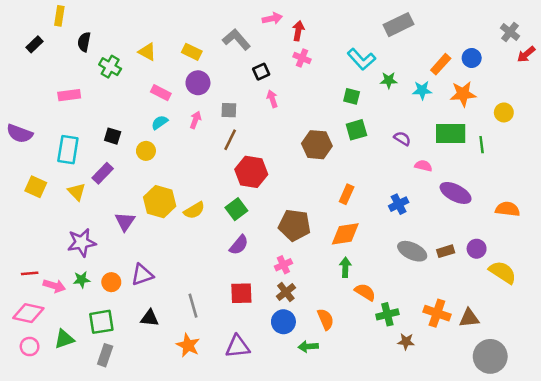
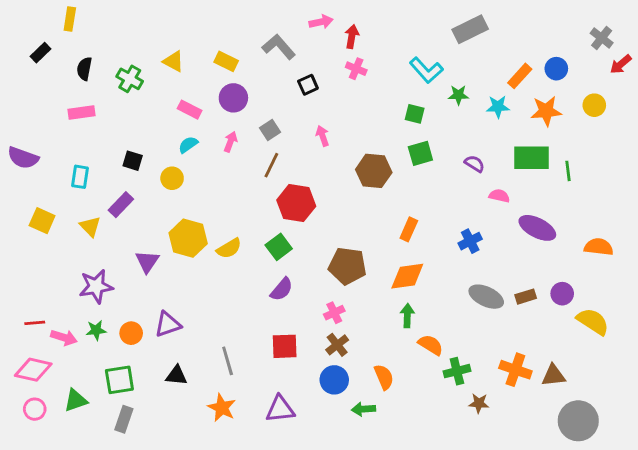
black semicircle: (84, 42) -> (84, 69), moved
pink arrow: (272, 99) -> (323, 136), moved
gray square: (229, 110) -> (270, 130), turned -35
yellow circle: (504, 112) -> (594, 105), moved
cyan rectangle: (68, 150) -> (80, 177), size x0.7

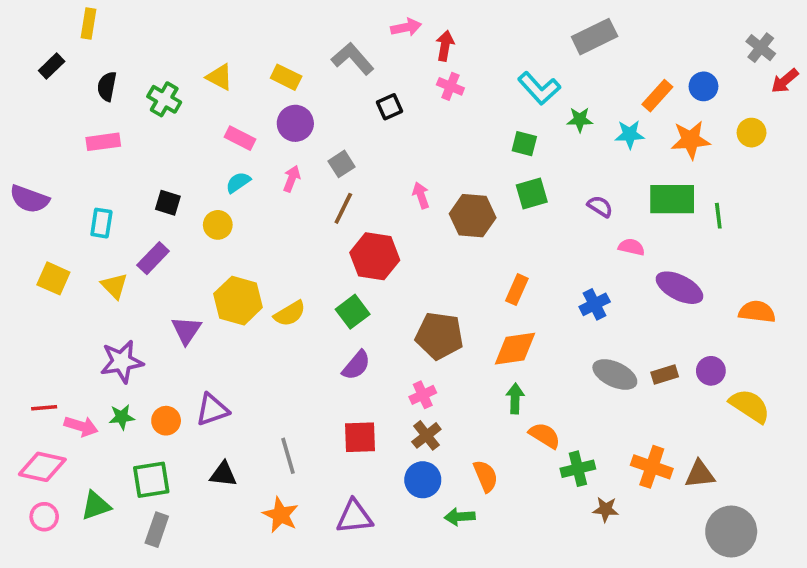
pink arrow: (323, 136) -> (421, 195), moved

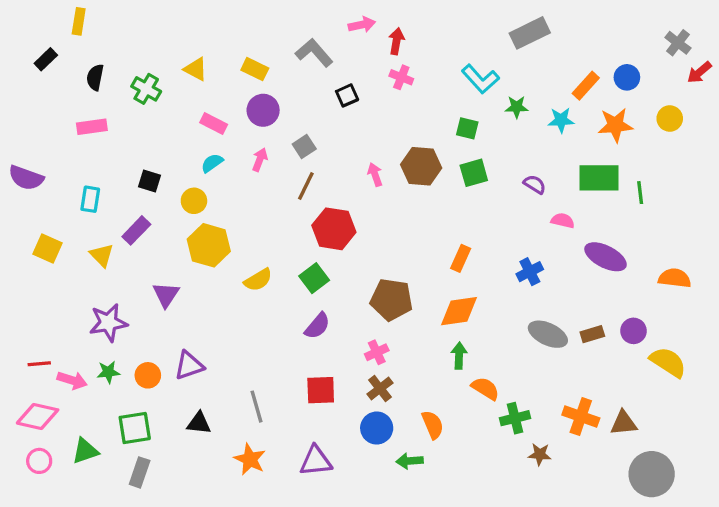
brown hexagon: (473, 216) -> (421, 166), moved
yellow hexagon: (238, 301) -> (209, 245), moved

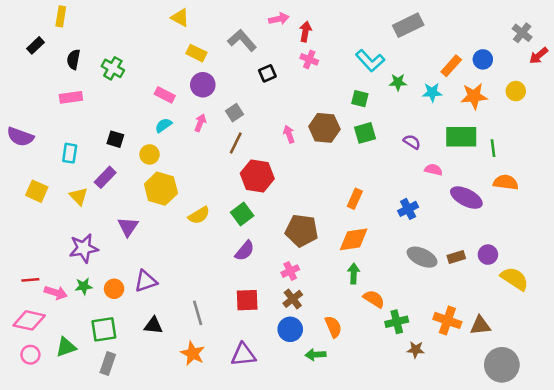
yellow triangle: (196, 69) -> (180, 18), moved
orange semicircle: (675, 278) -> (506, 182), moved

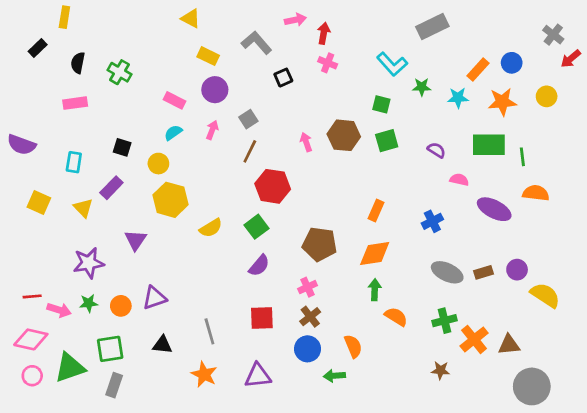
orange cross: (447, 320) -> (474, 339), turned 32
green cross: (397, 322) -> (444, 321), moved
green triangle: (66, 347) -> (70, 368), size x1.4

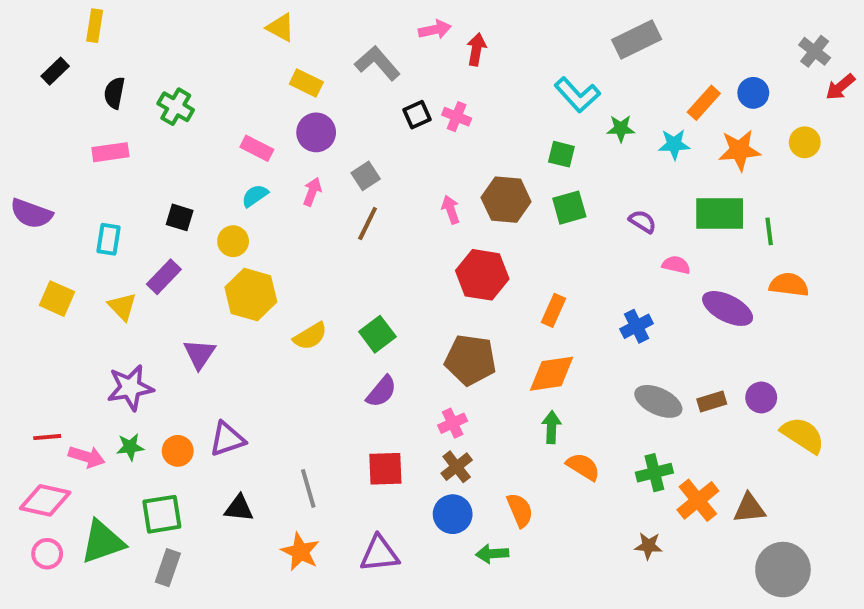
pink cross: (328, 63) -> (457, 117), moved
red hexagon: (273, 186) -> (482, 275), moved

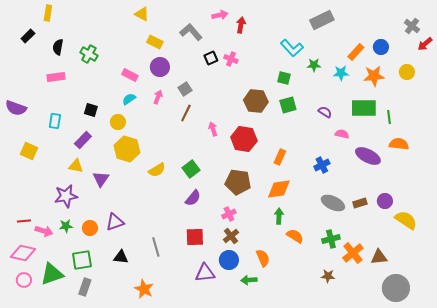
pink arrow: (451, 210) -> (213, 129), moved
yellow triangle: (122, 306) -> (76, 166), moved, turned -35
orange star: (300, 552) -> (144, 289), moved
purple triangle: (379, 554) -> (205, 273), moved

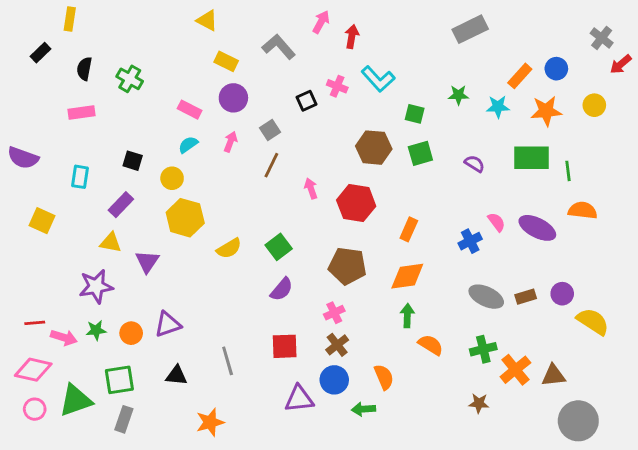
pink arrow: (220, 15) -> (321, 22), turned -49
cyan L-shape: (292, 48) -> (378, 79), moved
black square: (211, 58) -> (306, 101), moved
pink semicircle: (342, 134) -> (496, 222), moved, turned 40
orange star: (144, 289) -> (210, 422), turned 30

